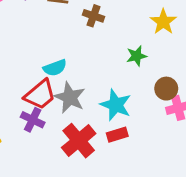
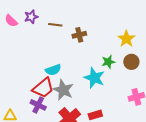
brown cross: (93, 16) -> (79, 35), turned -32
brown circle: (166, 89) -> (131, 62), moved
cyan star: (116, 105) -> (94, 78), moved

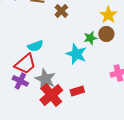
brown cross: (79, 35) -> (61, 11), turned -32
brown circle: (131, 62) -> (106, 34), moved
gray star: (63, 90) -> (45, 79), moved

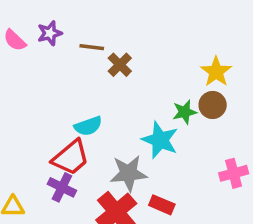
brown cross: (61, 11) -> (120, 65), moved
gray star: (45, 79) -> (129, 173), moved, turned -30
red rectangle: (77, 91) -> (162, 205), turned 40

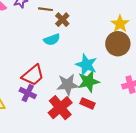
brown circle: (213, 105) -> (118, 44), size x1.5
green star: (185, 112) -> (89, 81), moved, size x1.5
cyan semicircle: (88, 126) -> (52, 40), moved

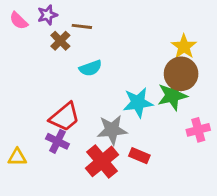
brown cross: (62, 20) -> (60, 41), moved
cyan star: (86, 65) -> (138, 103), turned -30
green star: (89, 81) -> (172, 95), moved

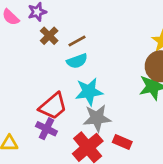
brown line: (82, 26) -> (77, 41), moved, turned -36
cyan star: (138, 103) -> (89, 92), moved

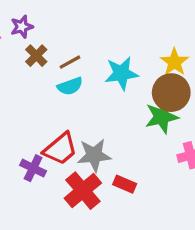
cyan star: (89, 92) -> (121, 73), moved
red trapezoid: (53, 106) -> (60, 149), moved

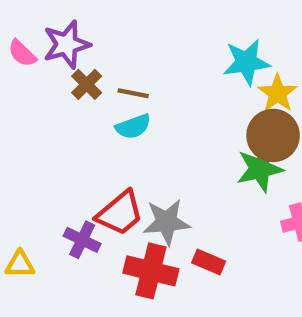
purple star: (22, 27) -> (67, 44), size x1.5
brown line: (70, 62) -> (133, 93), turned 40
cyan star: (121, 73) -> (246, 62), moved
red cross: (83, 191) -> (151, 271), turned -36

